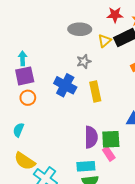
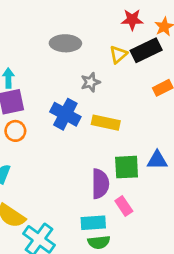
gray ellipse: (80, 29) -> (65, 43), moved
yellow rectangle: (95, 92) -> (106, 123), turned -66
green square: (111, 139) -> (127, 167), moved

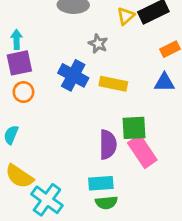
gray star: (90, 82) -> (98, 44), turned -30
blue triangle: (157, 160) -> (164, 82), moved
pink rectangle: (124, 206) -> (142, 151), moved, size x1.6

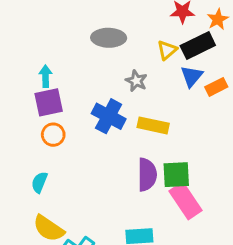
blue triangle: (164, 82) -> (192, 76), moved, turned -50
purple semicircle: (108, 145) -> (147, 175), moved

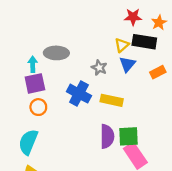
gray ellipse: (109, 38) -> (56, 53), moved
black rectangle: (198, 45) -> (144, 42), turned 35
blue triangle: (192, 76) -> (127, 64), moved
cyan semicircle: (39, 182) -> (28, 142), size x1.6

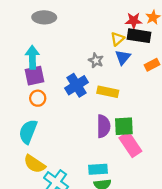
red star: (133, 17) -> (134, 21), moved
gray ellipse: (56, 53) -> (44, 17), moved
cyan arrow: (33, 64) -> (32, 57), size x1.5
blue cross: (79, 94) -> (77, 85), turned 30

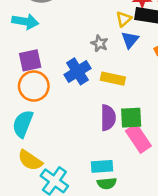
cyan arrow: (32, 57) -> (25, 21), moved, turned 100
orange circle: (38, 98) -> (34, 86), size x1.6

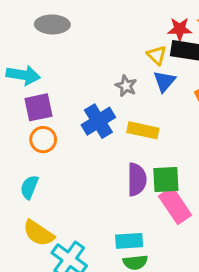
yellow triangle: (124, 19) -> (157, 55), turned -35
cyan arrow: (25, 21) -> (23, 75), moved
orange circle: (34, 86) -> (43, 140), size x0.7
cyan semicircle: (23, 124) -> (29, 187), size x0.7

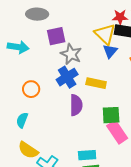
yellow triangle: (157, 55) -> (105, 34), size x1.6
gray star: (126, 86) -> (71, 54), moved, size x1.5
purple square: (39, 107) -> (56, 36), moved
purple semicircle: (137, 179) -> (76, 105), moved

